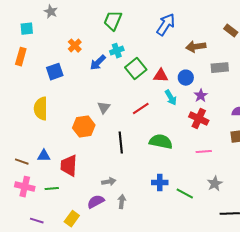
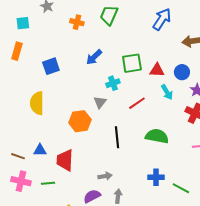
orange cross: (75, 46) -> (77, 22), moved, turned -32
cyan cross: (117, 51) -> (113, 83), moved
green square: (136, 69) -> (132, 63), turned 30

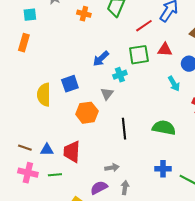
blue arrow: (94, 57) -> (101, 59), moved
blue square: (51, 66) -> (70, 84), moved
red triangle: (157, 70) -> (165, 50), moved
red line: (137, 103) -> (144, 26), moved
blue triangle: (40, 150) -> (47, 150), moved

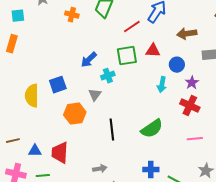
cyan arrow: (174, 84) -> (162, 85), turned 42
green semicircle: (164, 128) -> (152, 129), turned 135
brown line: (25, 148) -> (13, 141), moved, turned -32

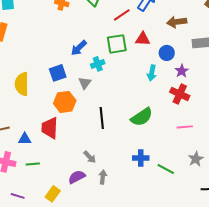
blue square: (58, 85) -> (58, 73), moved
red trapezoid: (60, 153) -> (50, 128), moved
gray arrow: (100, 169) -> (90, 157), turned 56

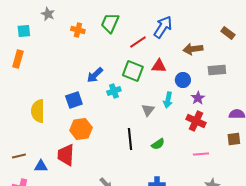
green square: (117, 44) -> (133, 71), turned 30
gray triangle: (85, 83) -> (148, 110), moved
green semicircle: (142, 117) -> (158, 144), size x0.6
black line: (102, 118) -> (130, 139), moved

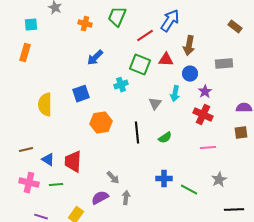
brown arrow: (193, 49) -> (189, 46), moved, turned -72
blue arrow: (95, 75) -> (95, 58), moved
orange hexagon: (81, 129) -> (101, 123), moved
red trapezoid: (66, 155) -> (73, 162), moved
blue triangle: (41, 166) -> (48, 160), turned 32

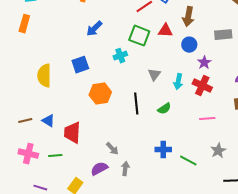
cyan arrow: (175, 94) -> (178, 82), moved
blue triangle: (48, 160) -> (48, 121), moved

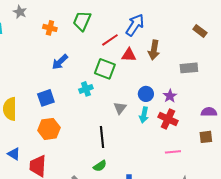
red triangle: (165, 31) -> (129, 55), moved
blue circle: (189, 45) -> (146, 94), moved
orange hexagon: (100, 94) -> (49, 129), moved
green semicircle: (164, 109) -> (100, 166), moved

